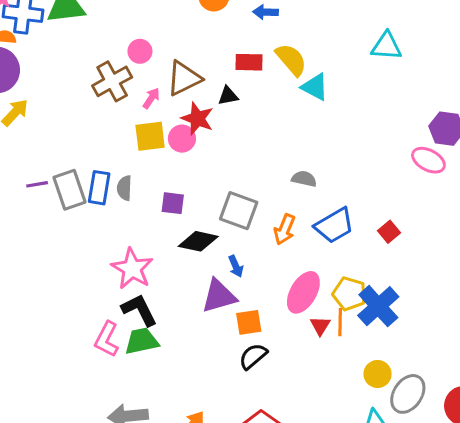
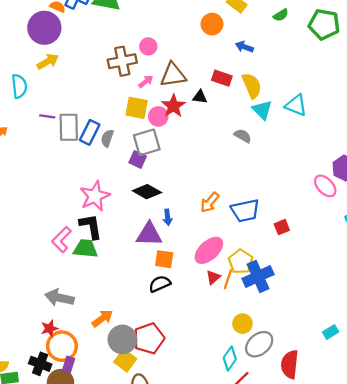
cyan triangle: (387, 46) -> (296, 105), moved
gray semicircle: (304, 179) -> (243, 136), moved
gray square: (239, 211) -> (147, 142), moved, turned 36

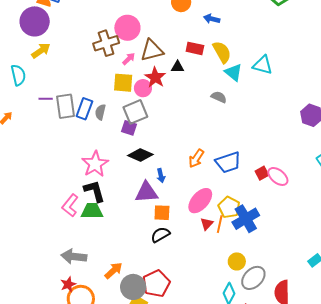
pink circle: (148, 46) -> (127, 28), size x1.6
pink ellipse: (325, 186) -> (278, 176), moved

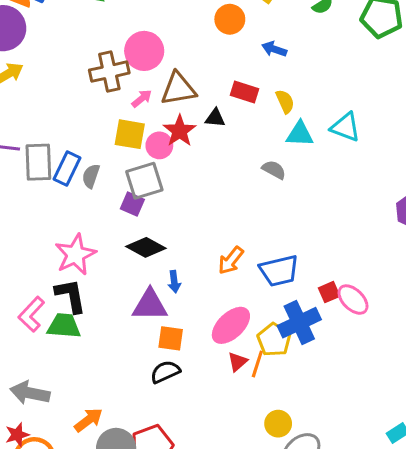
yellow semicircle: (222, 52) -> (285, 101), size x0.7
cyan triangle: (233, 72) -> (300, 134), turned -42
blue cross: (246, 219) -> (299, 323), moved

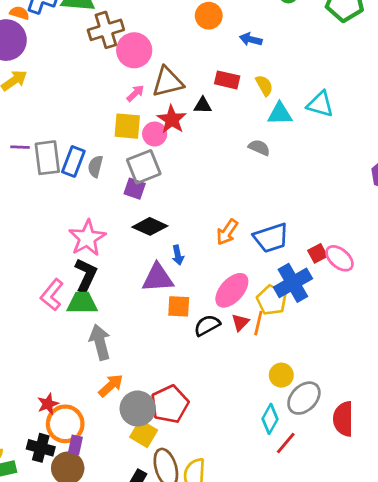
brown cross: (109, 72) -> (106, 30), moved
black L-shape: (71, 296) -> (86, 275), turned 40
black semicircle: (165, 372) -> (207, 325), moved
gray arrow: (30, 393) -> (100, 342), moved, turned 68

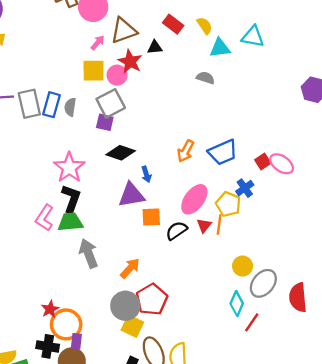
red rectangle: (227, 80) -> (173, 24), turned 30
blue cross: (293, 283) -> (245, 188), size x0.6
orange arrow: (111, 385) -> (130, 268), moved

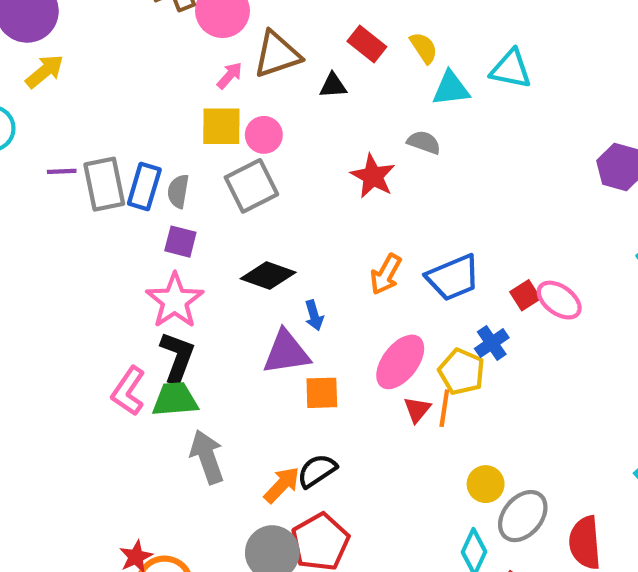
red star: (130, 62) -> (373, 176), moved
purple square: (105, 122) -> (180, 242), moved
black semicircle: (176, 231) -> (317, 471), moved

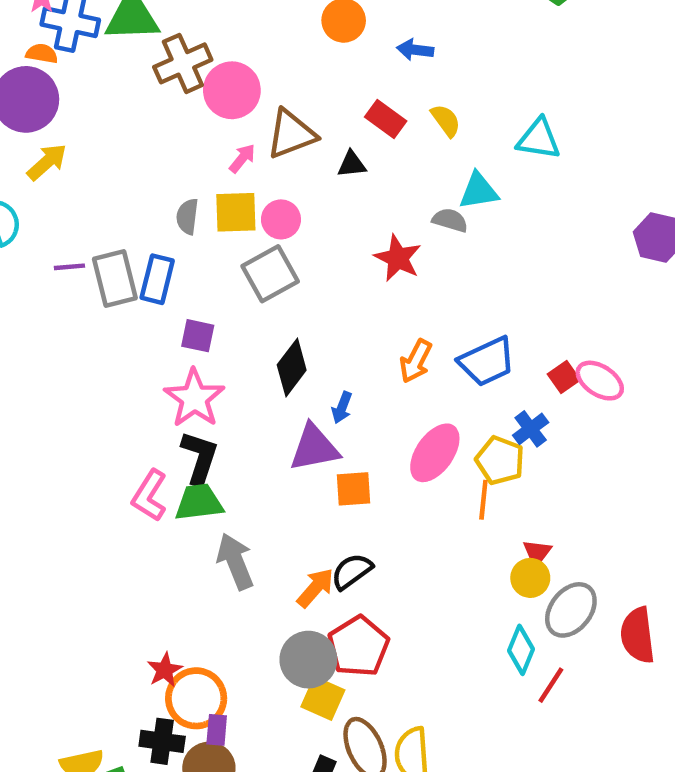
cyan triangle: (451, 89) -> (479, 191), moved
gray semicircle: (178, 191) -> (187, 216), moved
black diamond: (268, 275) -> (292, 367), turned -70
blue arrow: (314, 315) -> (342, 408), turned 40
red triangle: (417, 409) -> (537, 553), moved

